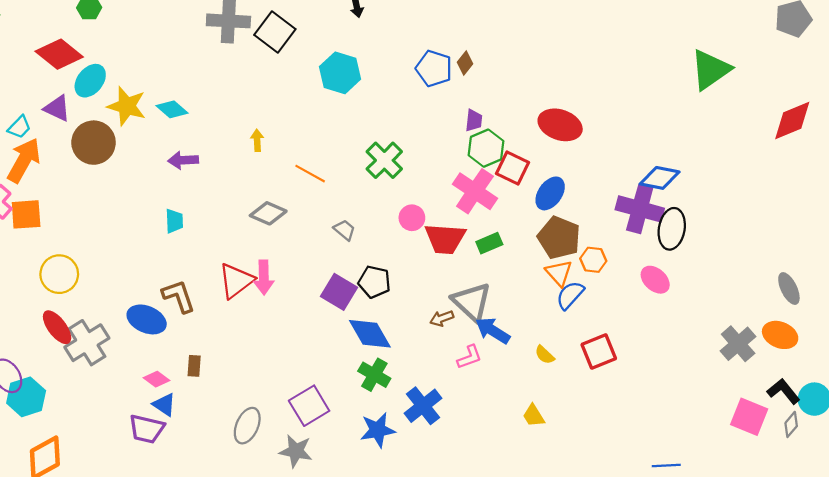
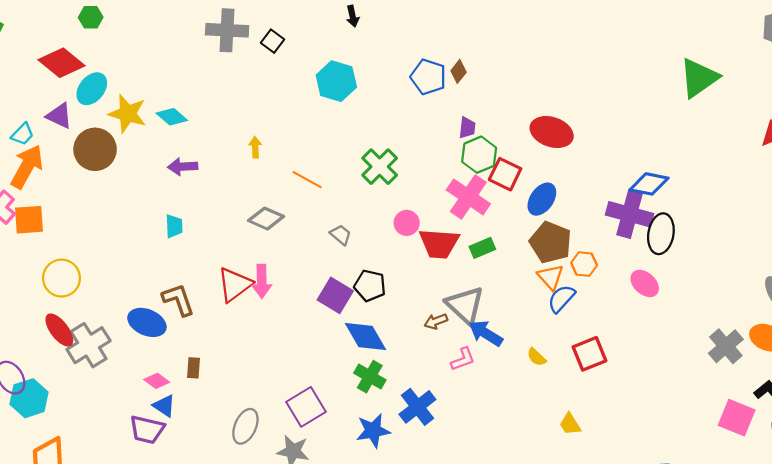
black square: (275, 32) -> (272, 41), size x0.6
yellow trapezoid: (534, 416) -> (570, 424), moved

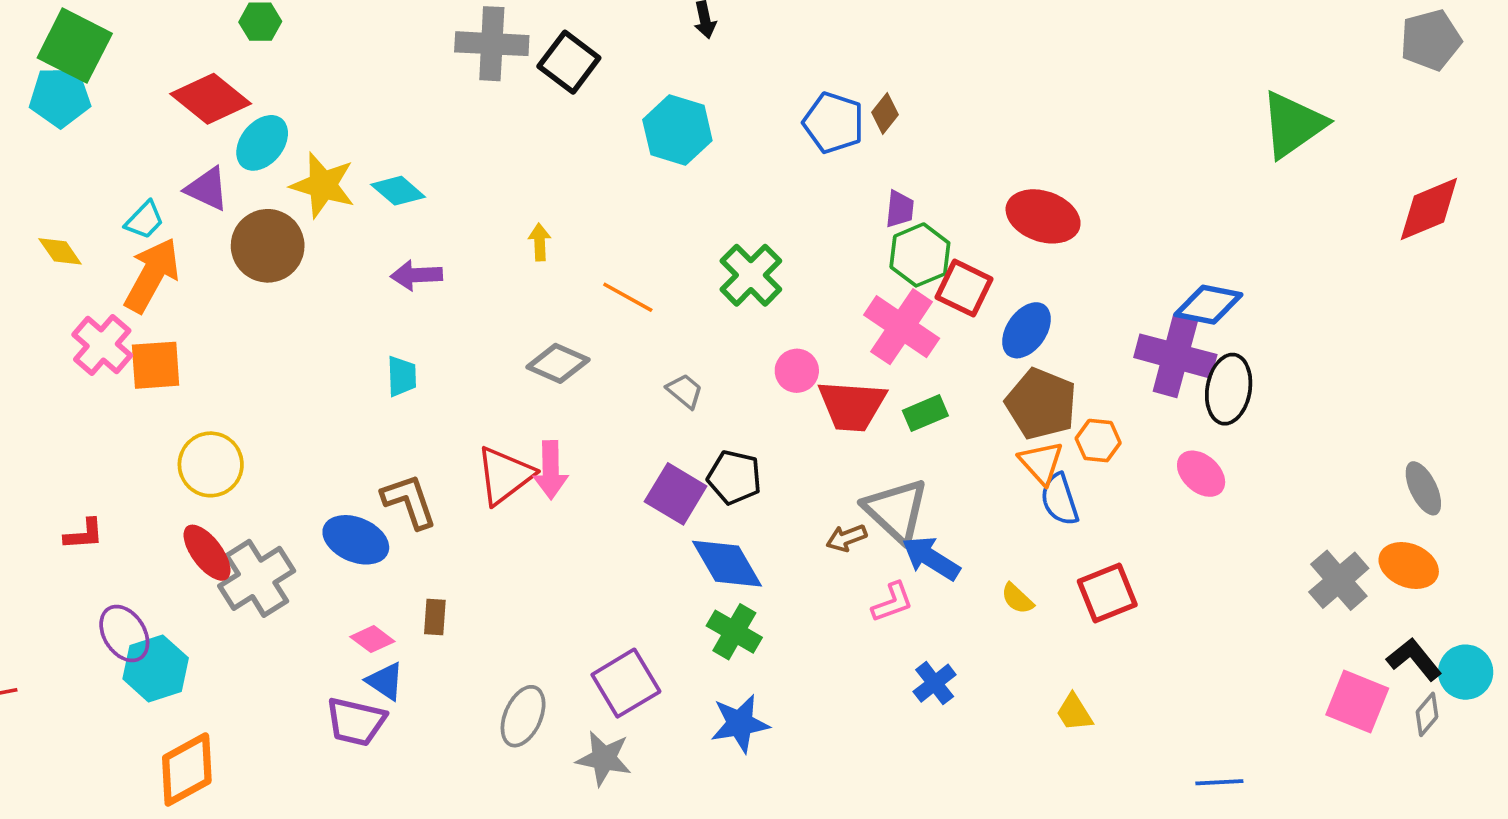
black square: (272, 41) -> (569, 62), size x1.5
blue semicircle: (561, 299) -> (1060, 499), turned -60
blue cross: (417, 407) -> (935, 683), moved, size x0.7

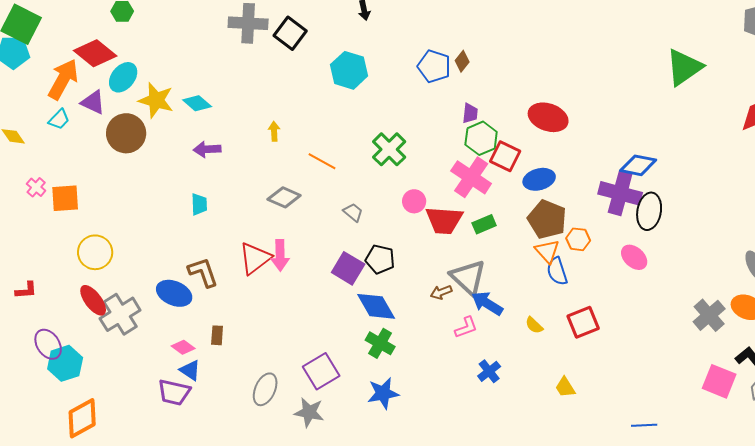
orange arrow: (152, 275) -> (63, 79), moved
blue ellipse: (1026, 330) -> (539, 179), turned 40
pink cross: (102, 345) -> (36, 187), size x0.6

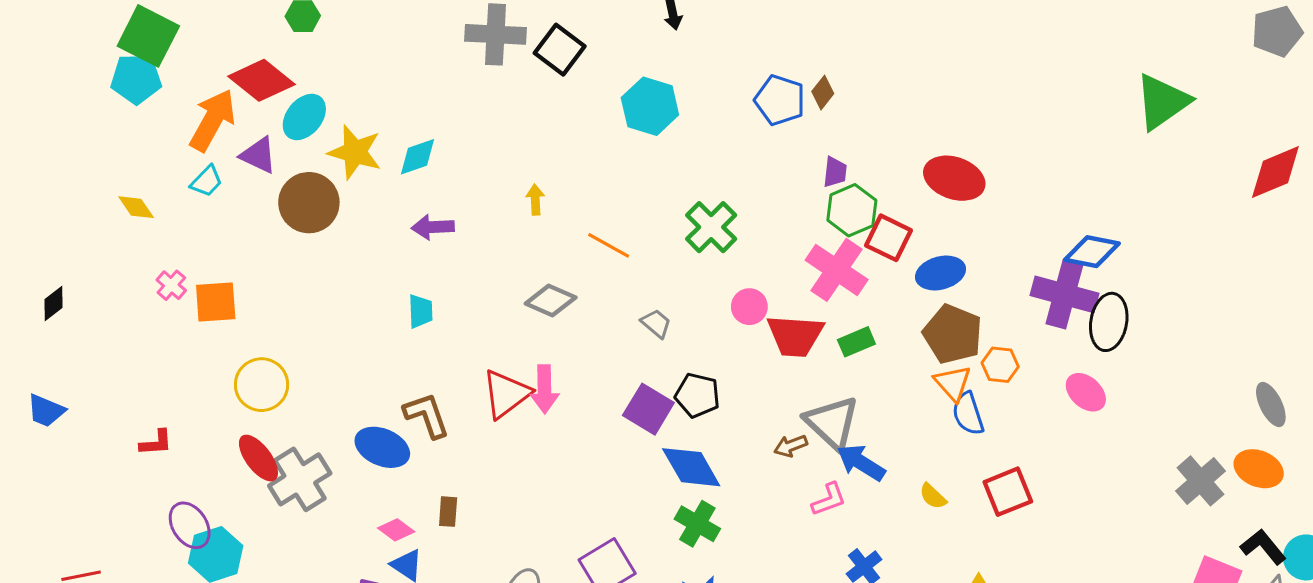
cyan diamond: (197, 103) -> (418, 157), turned -60

